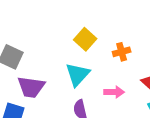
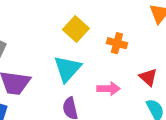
orange cross: (122, 52) -> (117, 43), turned 30

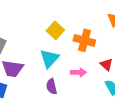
orange cross: (117, 43) -> (84, 40), size x1.5

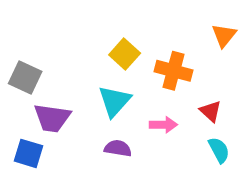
purple semicircle: (51, 86) -> (118, 148), turned 112

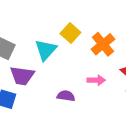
orange cross: (173, 71) -> (103, 44), turned 35
cyan triangle: (114, 101) -> (46, 50), moved

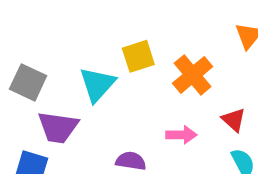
yellow square: (70, 33) -> (138, 56), turned 30

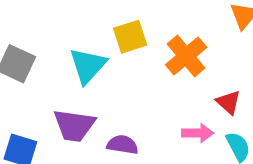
purple trapezoid: (58, 127) -> (74, 125), moved
pink arrow: (181, 135) -> (198, 133), moved

